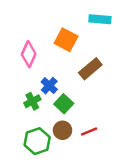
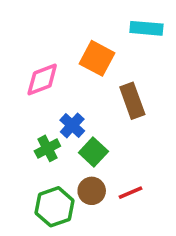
pink diamond: (29, 54) -> (42, 80), turned 45
brown rectangle: (90, 69) -> (132, 101), turned -70

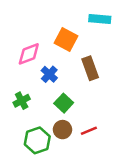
blue cross: (72, 125) -> (49, 74), moved
green cross: (47, 148) -> (22, 101), moved

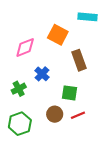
blue cross: (49, 74) -> (42, 74), moved
green square: (64, 103) -> (70, 93), moved, turned -35
green hexagon: (37, 140) -> (20, 124), moved

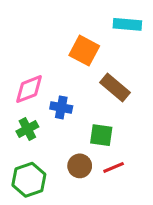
pink diamond: (25, 47) -> (29, 89), moved
brown rectangle: (79, 60) -> (115, 87), turned -30
blue cross: (42, 74) -> (61, 107), turned -32

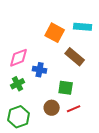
cyan rectangle: (127, 24) -> (83, 27), moved

